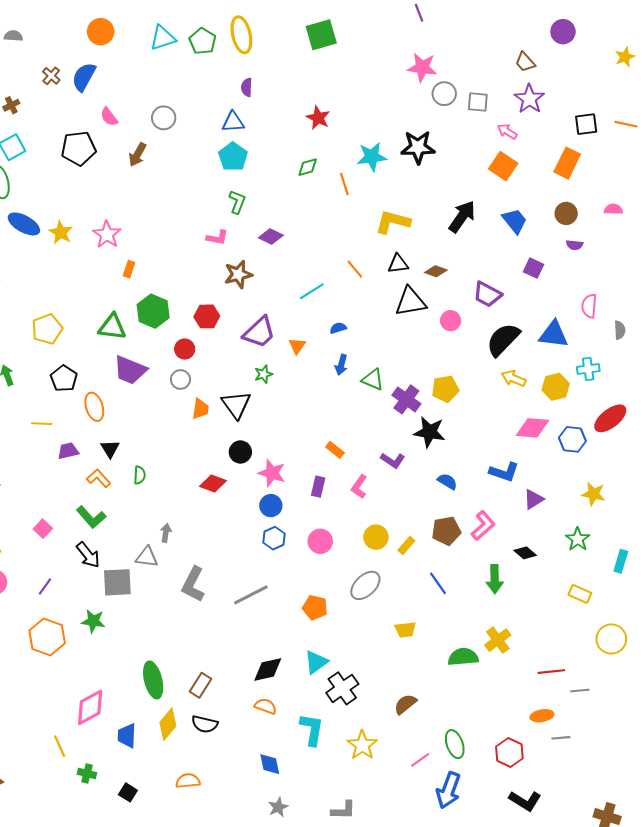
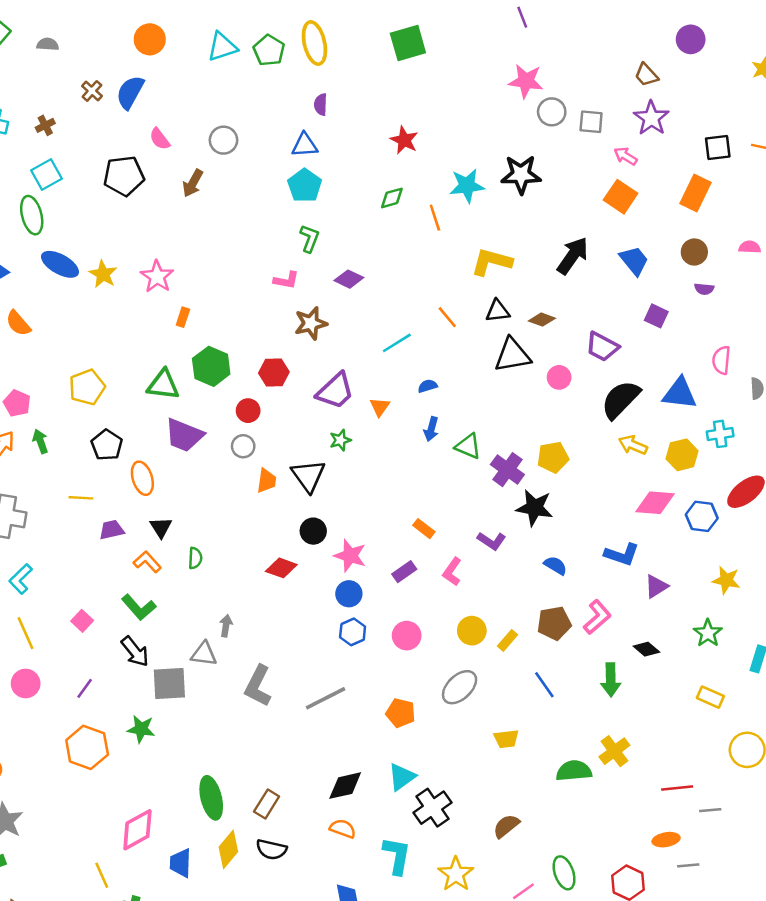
purple rectangle: (318, 487) -> (404, 572), turned 42

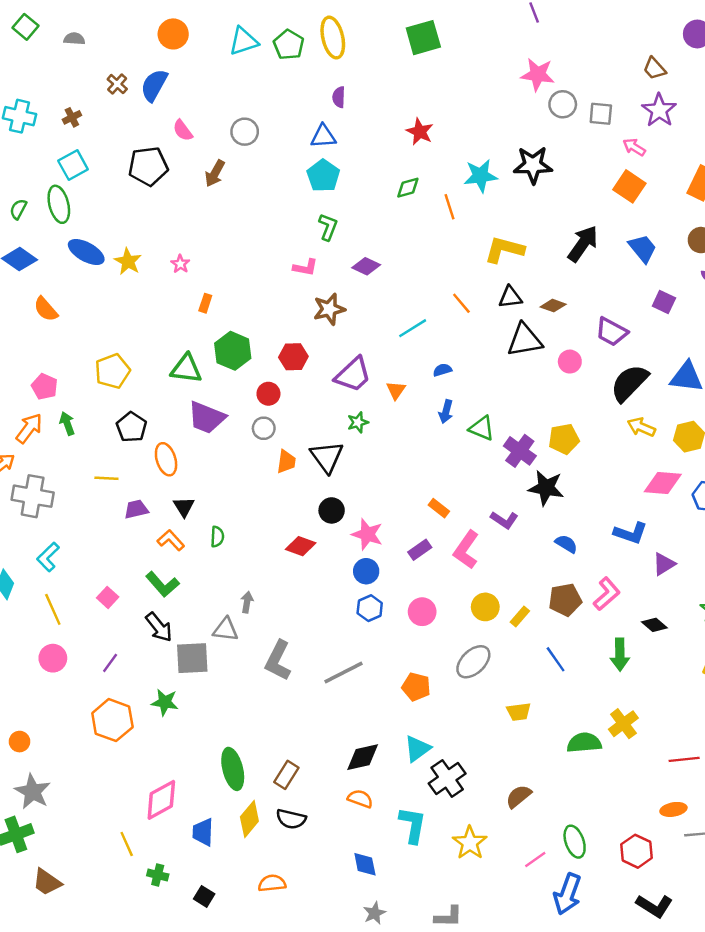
pink star: (157, 277) -> (180, 264), size x0.6
pink L-shape: (452, 572) -> (466, 550), size x1.4

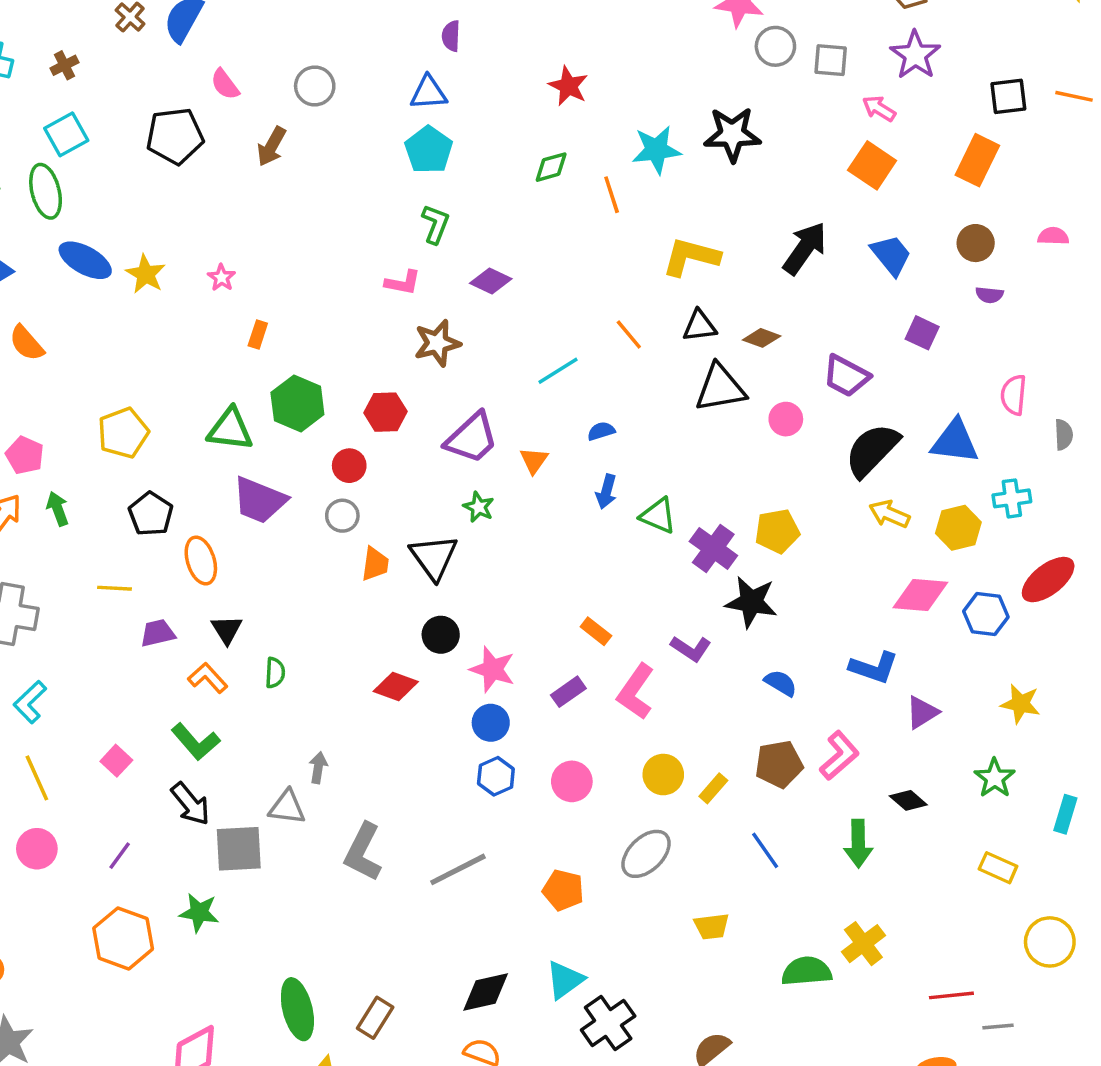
green star: (358, 422) -> (479, 507), turned -30

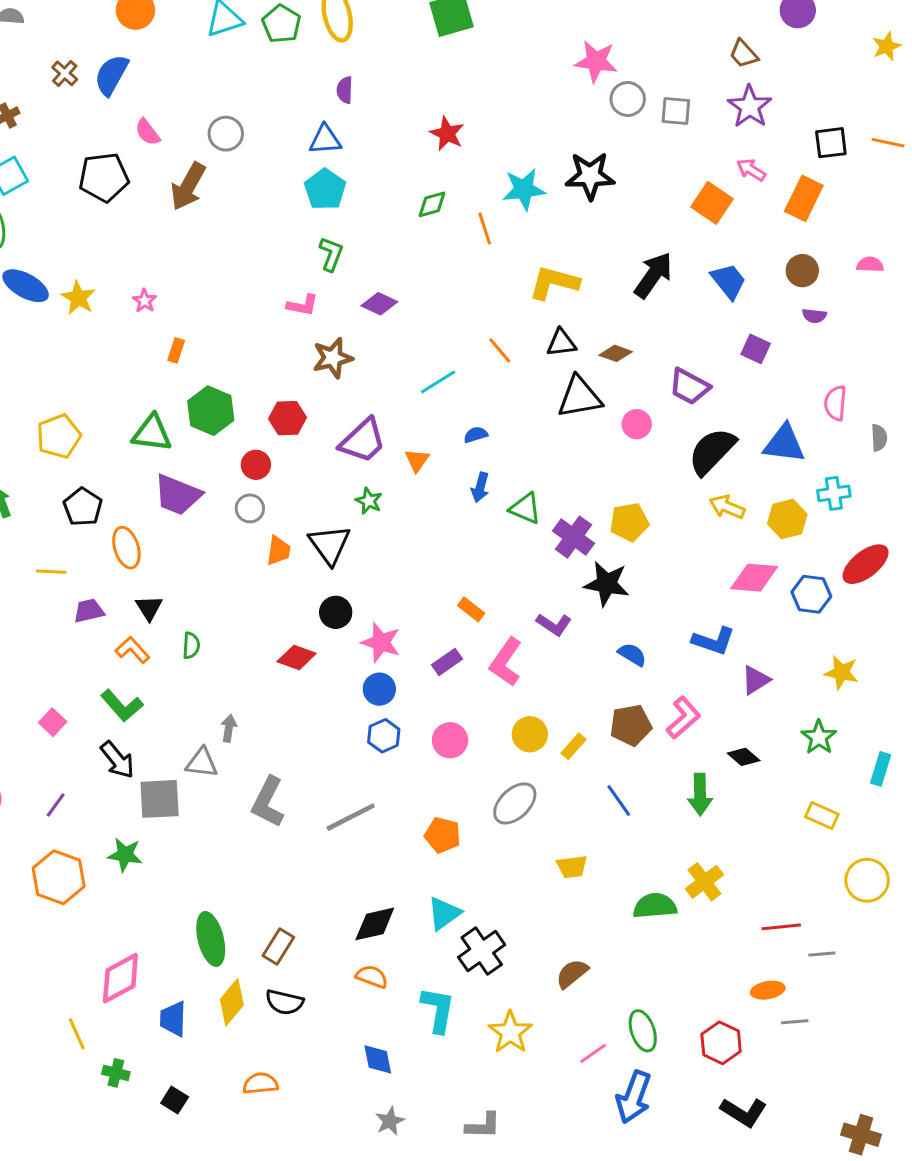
pink arrow: (879, 108) -> (751, 170), moved
brown arrow: (272, 146) -> (188, 186), size x1.4

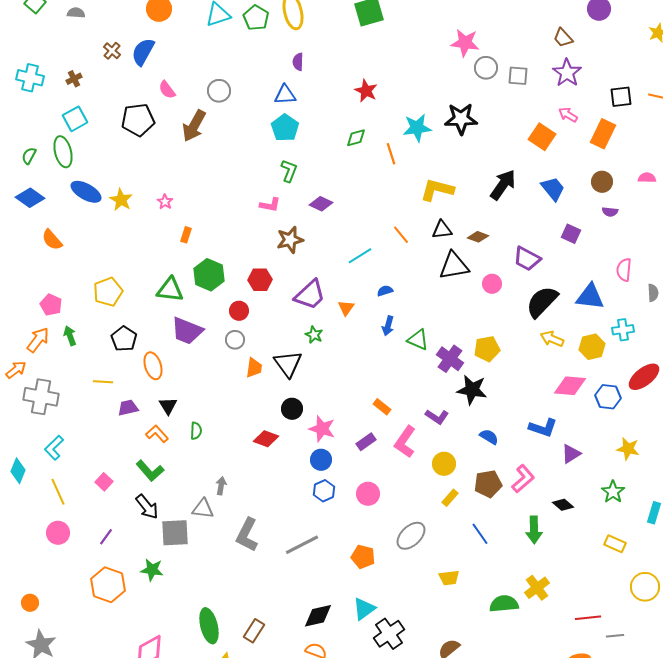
yellow circle: (530, 734) -> (444, 464), moved

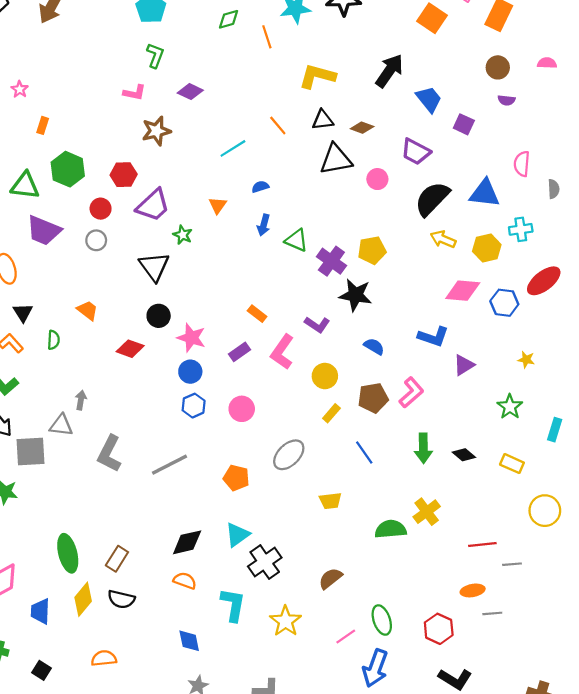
blue trapezoid: (553, 189) -> (429, 99), moved
purple trapezoid: (310, 295) -> (153, 205), moved
orange trapezoid: (254, 368) -> (87, 310), moved, turned -60
yellow star: (628, 449) -> (526, 360), size x0.7
black diamond: (563, 505) -> (464, 455), moved

